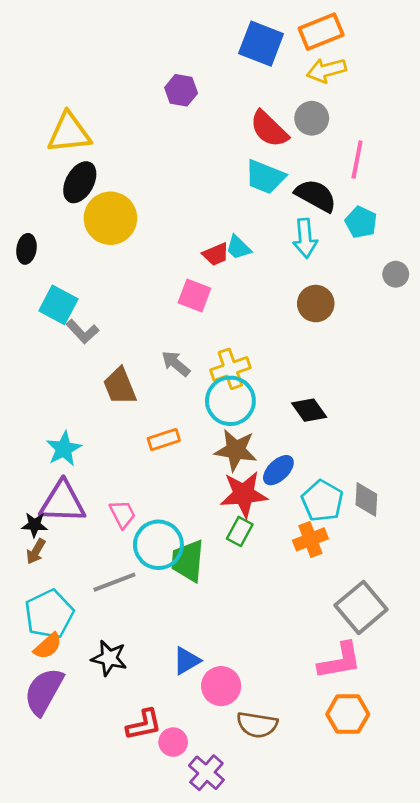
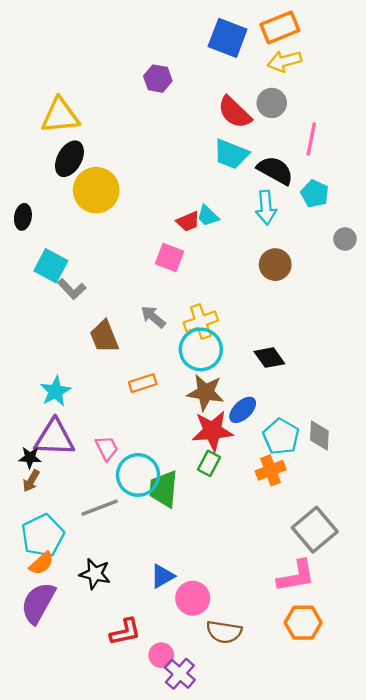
pink circle: (173, 742) -> (161, 655), moved

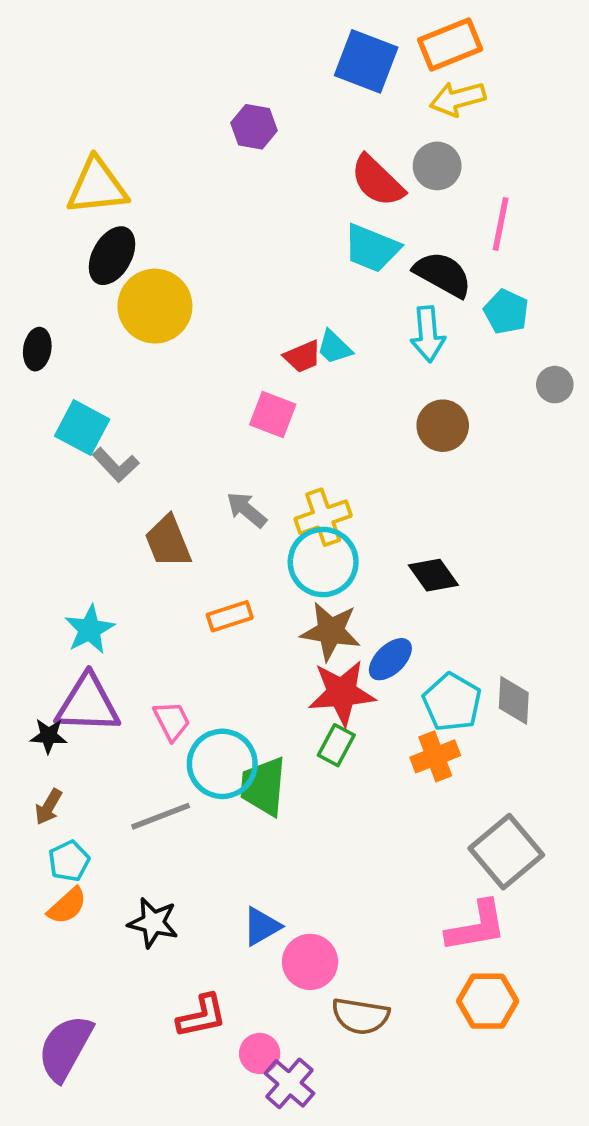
brown arrow: (31, 481) -> (48, 807), moved
cyan pentagon: (43, 535) -> (69, 861), size x0.6
purple semicircle: (38, 603) -> (65, 1048), moved

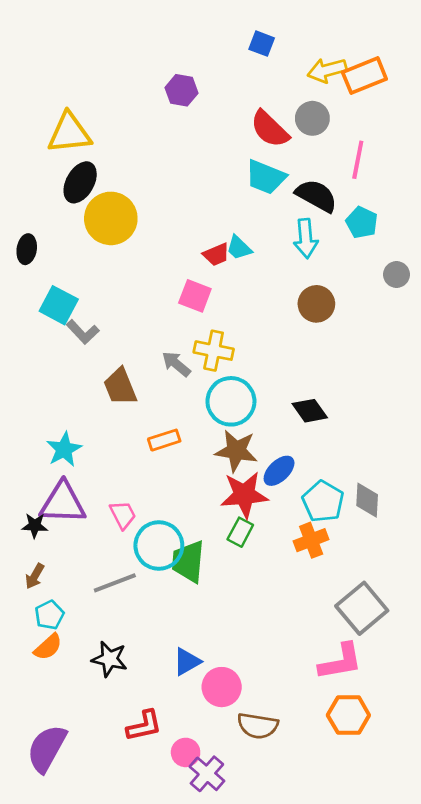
orange rectangle: (450, 45) -> (364, 76), moved
blue square: (366, 61) -> (262, 44), size x0.6
yellow cross: (323, 517) -> (214, 351), moved, turned 30

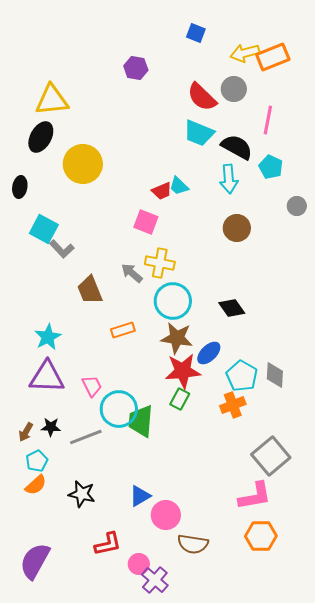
black ellipse: (80, 182) -> (41, 137), moved
black star: (35, 525) -> (51, 427), moved

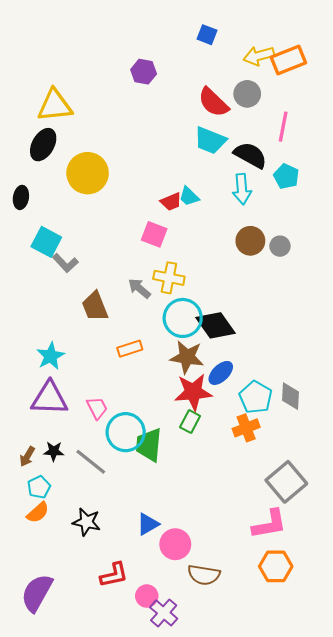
gray circle: (297, 206) -> (280, 246), moved
black diamond: (232, 308) -> (215, 325), moved, size x1.4
gray line: (86, 437) -> (91, 462), turned 60

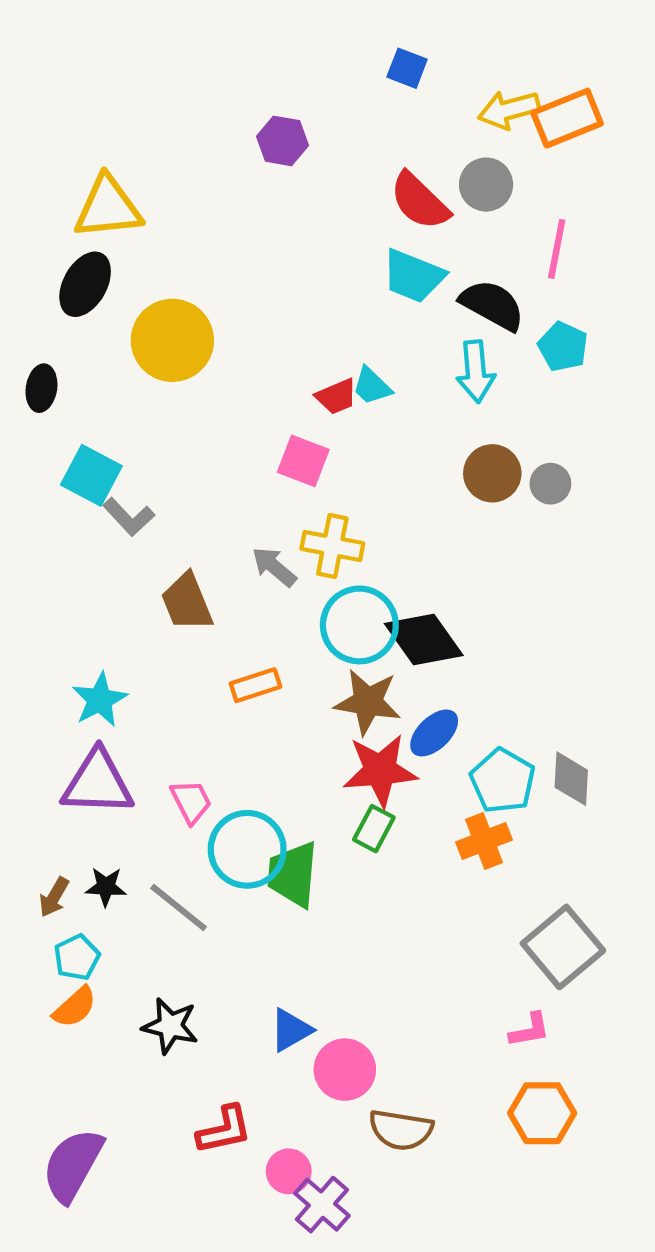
pink L-shape: (269, 524) -> (530, 1030), size x0.6

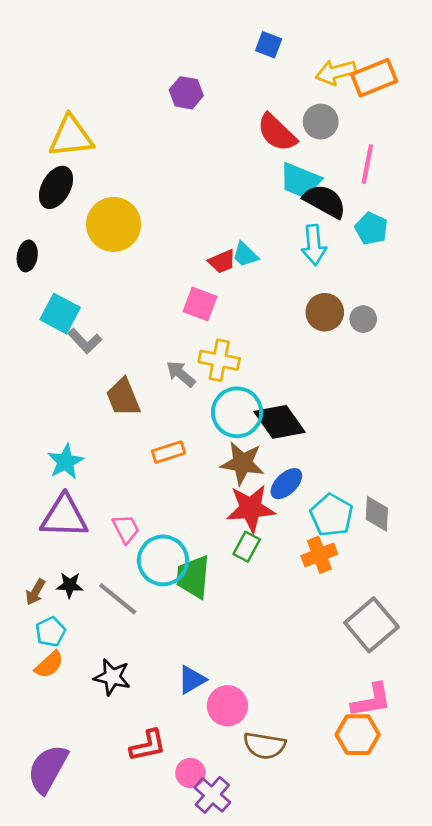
cyan trapezoid: (413, 276) -> (300, 181), moved
pink L-shape: (530, 1030) -> (371, 700), moved, size x1.5

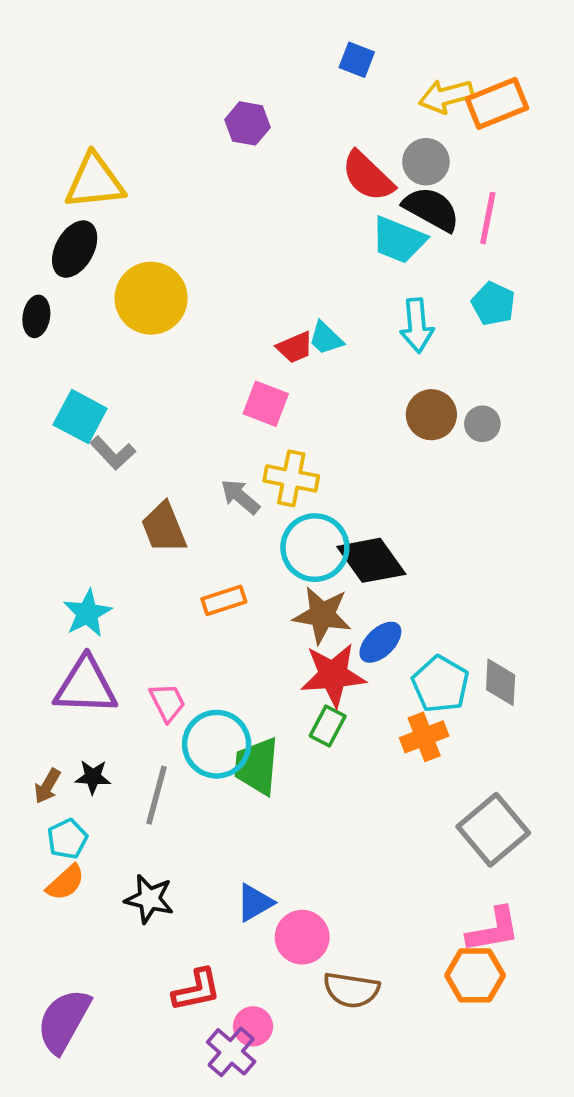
black semicircle: (325, 201) -> (431, 209), moved
black ellipse: (27, 256) -> (36, 316), moved
gray line: (118, 599) -> (157, 795), turned 66
purple cross: (212, 795) -> (231, 1052), moved

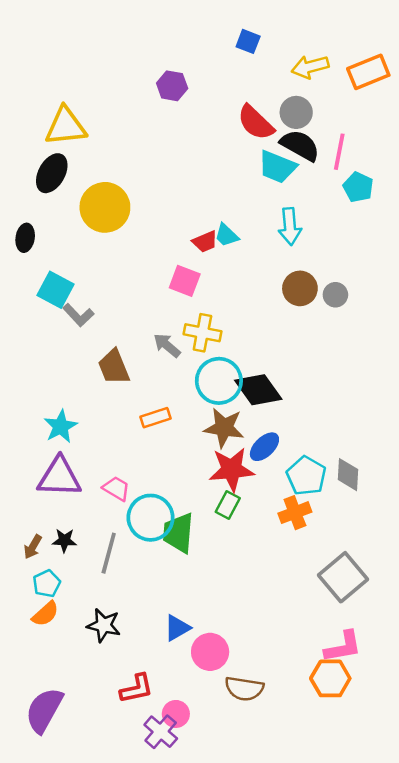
orange rectangle: (497, 103) -> (368, 72), moved
cyan pentagon: (493, 304) -> (358, 187), moved
black ellipse: (36, 316) -> (25, 238), moved
pink trapezoid: (167, 702) -> (116, 489), turned -32

